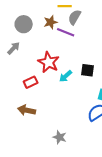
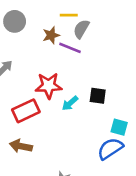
gray circle: (24, 24) -> (15, 21), moved
red star: (49, 62) -> (49, 86), turned -30
red rectangle: (31, 82) -> (26, 111), size x1.5

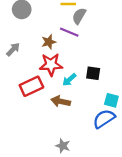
brown star: (51, 35) -> (49, 42), moved
brown arrow: (21, 146) -> (61, 101), moved

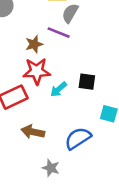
brown arrow: (61, 101) -> (33, 132), moved
blue semicircle: (104, 119) -> (78, 138), moved

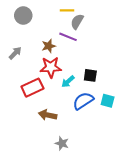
blue semicircle: (78, 138) -> (83, 101), moved

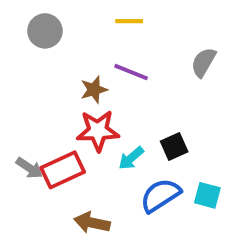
gray semicircle: (77, 22) -> (203, 62), moved
gray arrow: (15, 53) -> (29, 168), moved, turned 80
black square: (90, 75) -> (174, 146), turned -32

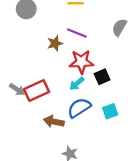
red star: (98, 131) -> (81, 62), moved
blue semicircle: (160, 195) -> (79, 108), moved
cyan square: (207, 195) -> (110, 111), moved, turned -35

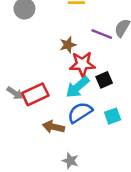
purple line: (77, 33) -> (102, 34), moved
brown star: (55, 43) -> (68, 45), moved
cyan arrow: (77, 84) -> (78, 87), size x1.5

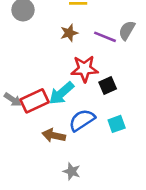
brown star: (68, 45) -> (69, 33), moved
cyan arrow: (78, 87) -> (61, 93), moved

